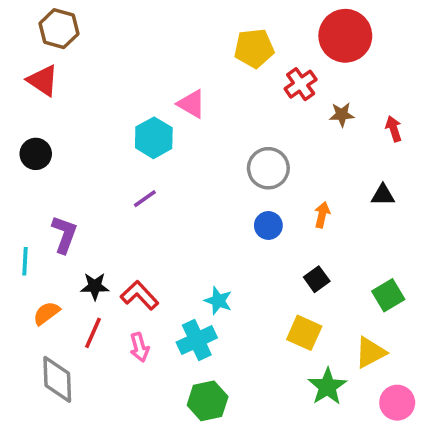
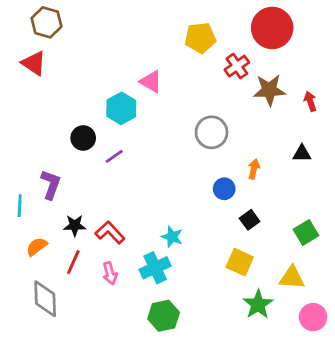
brown star: (342, 115) -> (269, 90), size x1.6
black circle: (36, 154) -> (83, 138), moved
blue circle: (268, 225) -> (224, 189), moved
yellow triangle: (370, 353) -> (292, 278), turned 32

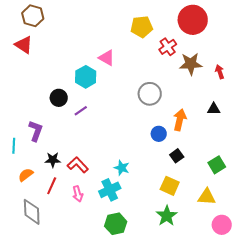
orange arrow: (254, 169) -> (180, 120), size x1.5
green star: (258, 304) -> (167, 216), moved

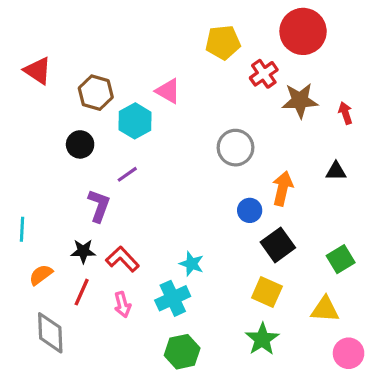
brown hexagon: (33, 16) -> (96, 93), moved
black circle: (59, 98) -> (80, 144), moved
purple L-shape: (36, 131) -> (99, 206), moved
black square: (177, 156) -> (278, 245), size x1.5

